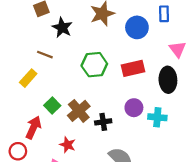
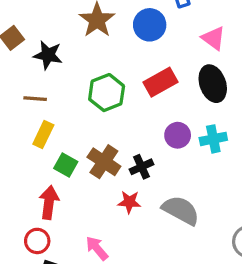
yellow rectangle: (28, 78) -> (43, 134), moved
red star: (68, 145) -> (129, 202), moved

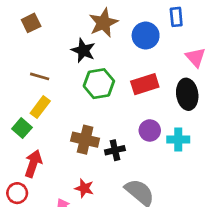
black star: (48, 55) -> (83, 50), moved
brown cross: (104, 162) -> (85, 140), turned -32
green square: (66, 165) -> (22, 128), moved
red star: (129, 202) -> (84, 188), moved

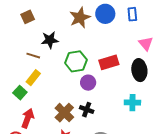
blue circle: (146, 36) -> (105, 14), moved
black star: (83, 50) -> (50, 40), moved, turned -30
purple circle: (150, 130) -> (88, 83), moved
brown cross: (85, 140) -> (64, 113), moved, turned 30
black cross: (115, 150) -> (87, 110), turned 32

